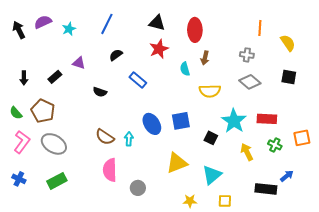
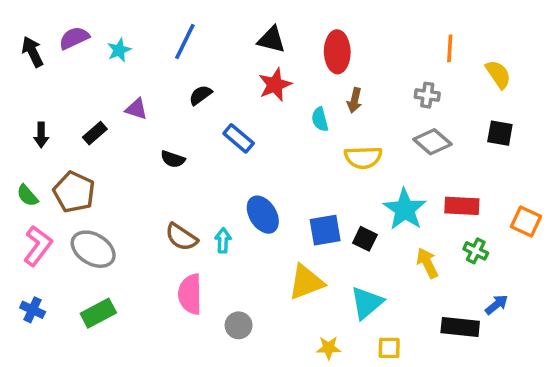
blue square: (181, 121) -> (325, 230), moved
orange square: (302, 138) -> (526, 221), moved, turned 36

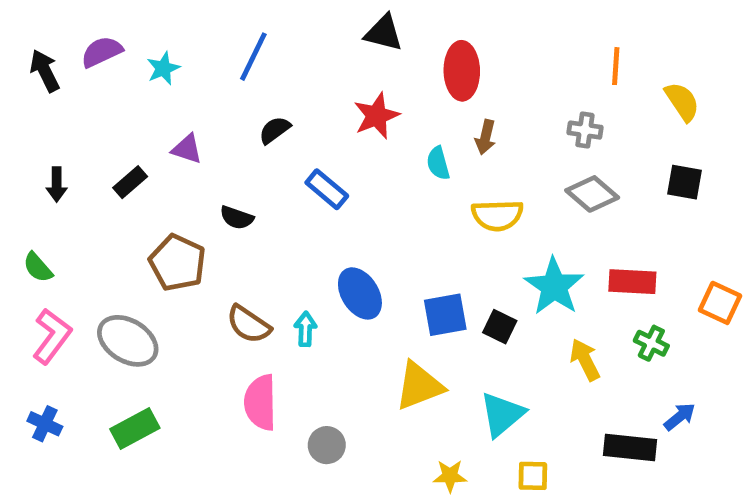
black triangle: (271, 40) -> (384, 33), moved
brown pentagon: (74, 192) -> (178, 263), moved

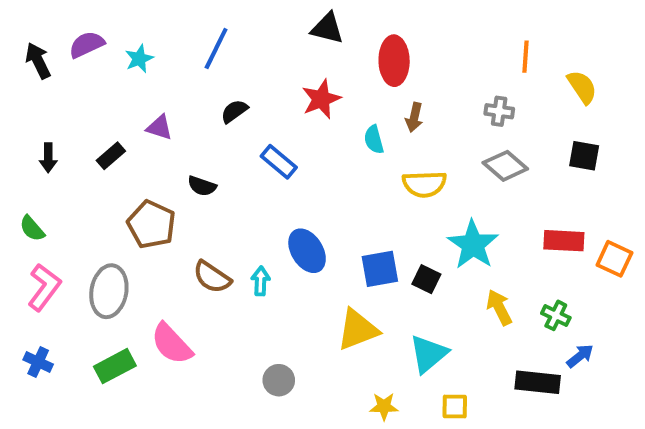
red rectangle: (632, 282) -> (564, 241), moved
gray ellipse: (128, 341) -> (109, 291), turned 69
green cross: (651, 343) -> (556, 315), moved
pink semicircle: (260, 402) -> (172, 344), moved, turned -42

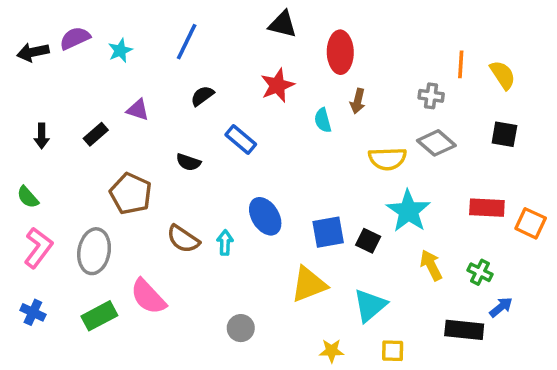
orange line: (525, 57) -> (461, 64), moved
black arrow: (38, 61) -> (33, 52), turned -76
yellow semicircle: (424, 184) -> (387, 159), moved
black semicircle: (202, 186) -> (188, 162), moved

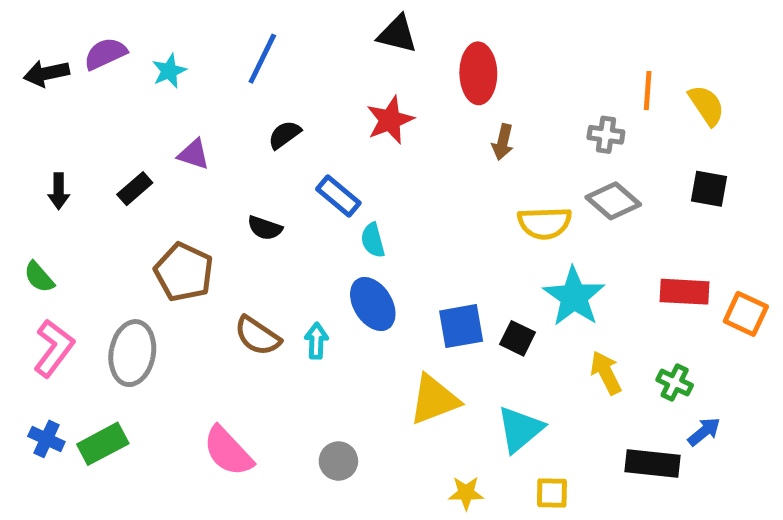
cyan semicircle: (323, 120) -> (373, 240), moved
pink semicircle: (148, 297) -> (228, 451), moved
green rectangle: (99, 316) -> (103, 444), moved

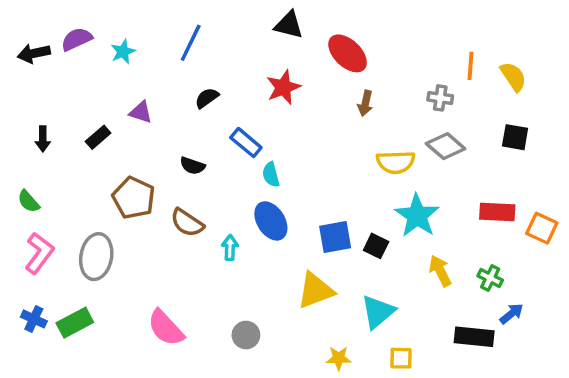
red ellipse: (478, 73) -> (348, 53), turned -45
brown semicircle: (257, 336) -> (187, 223), moved

